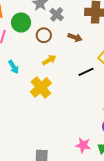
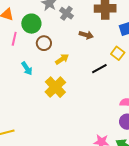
brown circle: (44, 35) -> (44, 43), moved

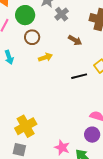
yellow cross: (55, 87) -> (26, 126), moved

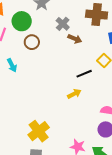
gray cross: (62, 14) -> (63, 24), moved
yellow arrow: (45, 57) -> (74, 94), moved

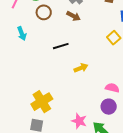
brown arrow: (75, 39) -> (74, 16), moved
black line: (84, 74) -> (61, 46), moved

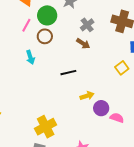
brown circle: (44, 12) -> (45, 36), moved
purple circle: (109, 107) -> (101, 108), moved

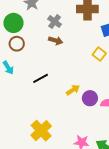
black line: (68, 73) -> (41, 78), moved

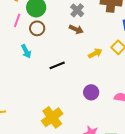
yellow arrow: (73, 90) -> (95, 53), moved
purple circle: (90, 98) -> (91, 92), moved

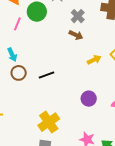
brown circle: (37, 28) -> (19, 73), moved
cyan arrow: (26, 51) -> (12, 55), moved
black line: (57, 65) -> (46, 75), moved

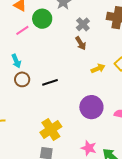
pink line: (17, 24) -> (22, 30), turned 32
brown arrow: (76, 35) -> (81, 43), turned 32
purple circle: (89, 99) -> (91, 107), size x1.5

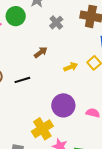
brown arrow: (81, 43) -> (41, 52), moved, turned -96
yellow cross: (51, 129) -> (42, 129), moved

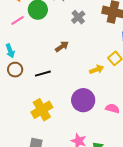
yellow arrow: (71, 67) -> (97, 69), moved
yellow cross: (42, 129) -> (42, 110), moved

